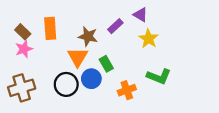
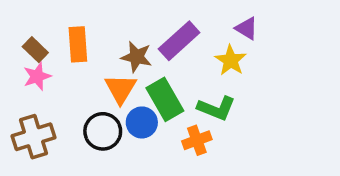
purple triangle: (141, 15) -> (247, 28), moved
purple rectangle: (115, 26) -> (179, 41), size x1.6
green rectangle: (106, 64) -> (165, 99), size x1.6
green L-shape: (159, 76) -> (216, 108), moved

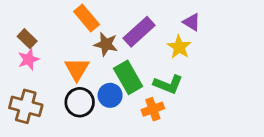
orange rectangle: (78, 44) -> (87, 18), moved, turned -36
orange triangle: (121, 89) -> (77, 69), moved
brown cross: (34, 137) -> (26, 106), turned 32

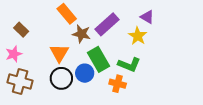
pink star: (29, 59) -> (14, 54), moved
orange cross: (153, 109) -> (118, 84), turned 35

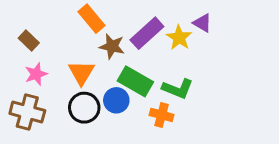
yellow star: (138, 36) -> (179, 38), moved
pink star: (14, 54) -> (36, 74), moved
green rectangle: (98, 59) -> (135, 81), turned -30

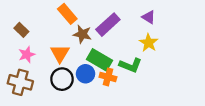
yellow star: (179, 38) -> (149, 43), moved
orange cross: (162, 115) -> (108, 77), moved

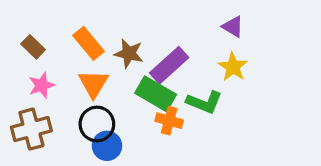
orange rectangle: (67, 14) -> (89, 43), moved
purple rectangle: (108, 25) -> (169, 65), moved
blue circle: (86, 74) -> (107, 146), moved
brown cross: (20, 82) -> (31, 129), turned -30

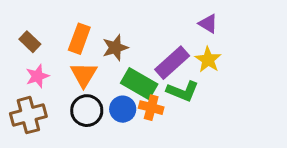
orange rectangle: (89, 43) -> (79, 39), turned 60
brown star: (129, 53) -> (115, 48), turned -30
purple rectangle: (169, 65) -> (172, 63), moved
blue circle: (107, 146) -> (123, 109), moved

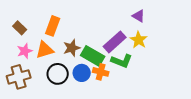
brown star: (115, 48) -> (72, 48), moved
orange triangle: (84, 75) -> (45, 50), moved, turned 42

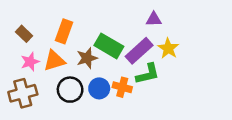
purple triangle: (139, 16) -> (154, 19), moved, turned -32
green rectangle: (93, 56) -> (109, 46), moved
green L-shape: (122, 61) -> (148, 74), turned -35

